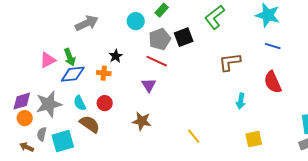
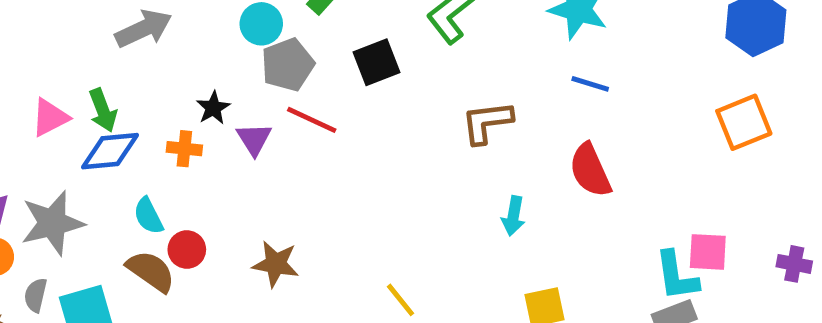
gray pentagon: (160, 39) -> (288, 65), moved
purple triangle: (149, 85) -> (254, 139), moved
cyan semicircle: (80, 103) -> (148, 216), moved
red circle: (105, 103) -> (187, 250), moved

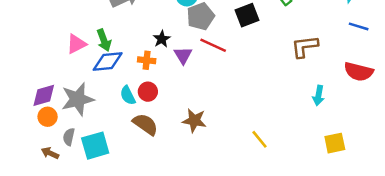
red semicircle: (590, 170) -> (359, 72), turned -52
red circle: (187, 250) -> (148, 92), moved
brown semicircle: (151, 271) -> (145, 124), moved

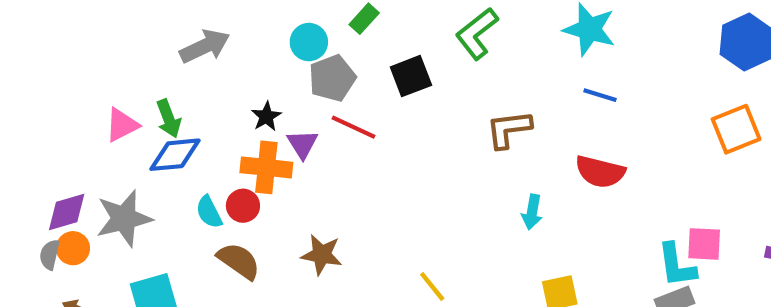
orange cross: (147, 60) -> (266, 167), moved, size x1.6
gray semicircle: (69, 137) -> (50, 255), moved

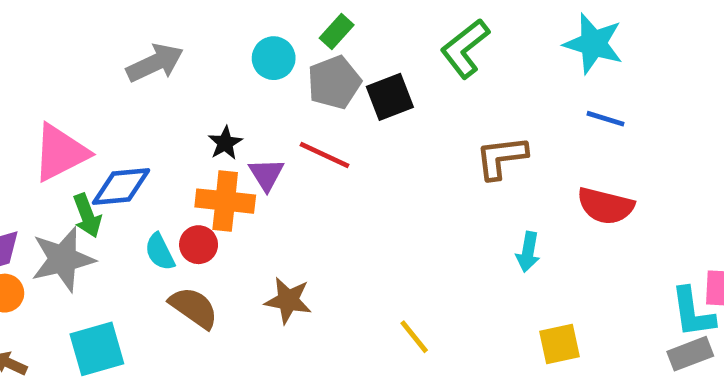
gray pentagon: (332, 78) -> (334, 82), moved
green arrow: (169, 119) -> (87, 216), moved
pink triangle: (122, 125) -> (60, 153), size x1.5

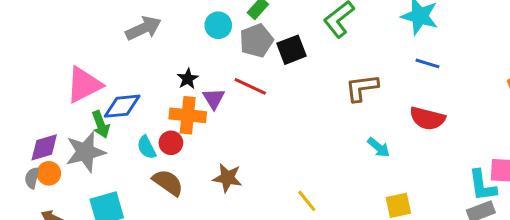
cyan arrow: (528, 252) -> (379, 147), turned -60

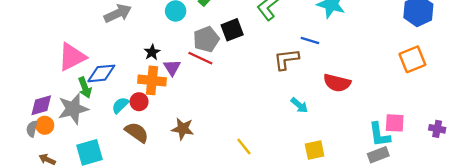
gray pentagon: (256, 41) -> (206, 39), moved
blue line: (427, 63) -> (310, 40), moved
cyan semicircle: (146, 147) -> (120, 105), turned 72

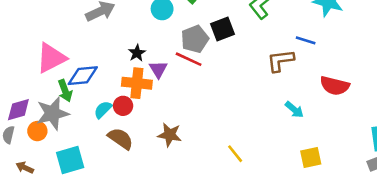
orange circle: (45, 125) -> (37, 131), moved

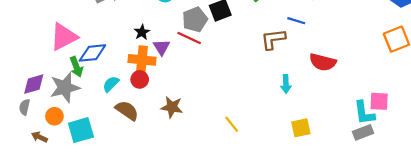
red circle: (123, 106) -> (140, 79), moved
cyan arrow: (294, 110) -> (286, 84), turned 48
orange circle: (37, 131) -> (54, 116), moved

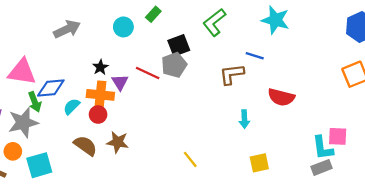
gray pentagon: (195, 20) -> (174, 65), moved
pink triangle: (64, 37) -> (22, 72), turned 36
cyan semicircle: (111, 84) -> (72, 106), moved
brown star: (172, 107) -> (118, 142), moved

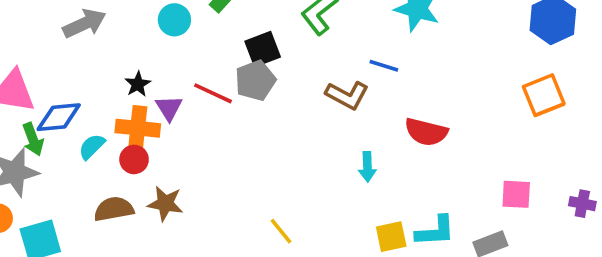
brown L-shape: (232, 74) -> (347, 95), turned -145
brown semicircle: (85, 146) -> (114, 209), turned -45
cyan L-shape: (323, 148) -> (435, 231), moved, turned -85

